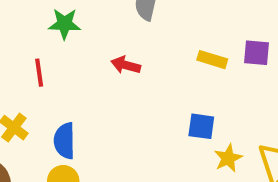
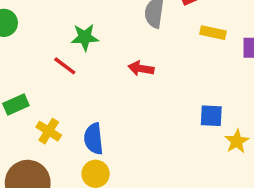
yellow rectangle: (212, 60) -> (213, 33), moved
red line: (39, 73) -> (65, 66), moved, turned -40

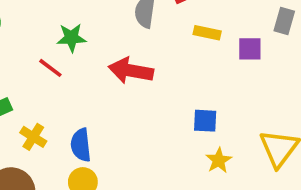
red arrow: (141, 68) -> (131, 71), size x1.6
yellow star: (237, 141) -> (219, 160), moved

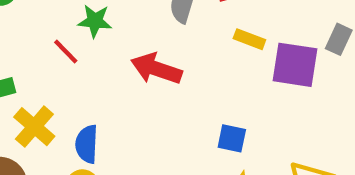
purple square: (250, 49) -> (295, 65), size x1.6
yellow cross: (33, 137) -> (34, 127), size x1.4

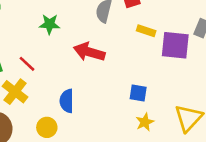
red line: (66, 51) -> (27, 64), moved
blue semicircle: (87, 144) -> (67, 101), moved

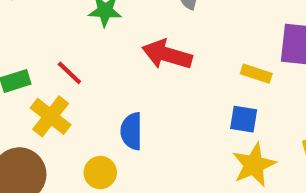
yellow rectangle: (146, 31) -> (256, 74), moved
yellow star: (145, 122) -> (254, 165), size x1.5

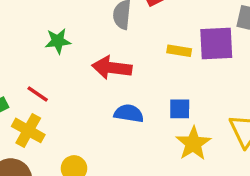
yellow rectangle: (256, 74) -> (179, 51), moved
blue semicircle: (132, 131) -> (129, 113), moved, turned 108

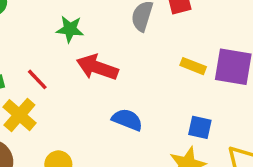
red arrow: (112, 68) -> (97, 67), moved
blue square: (180, 109) -> (200, 127), moved

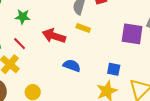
green star: (70, 29) -> (23, 17), moved
yellow rectangle: (193, 66) -> (83, 28), moved

